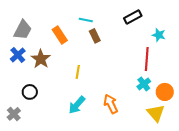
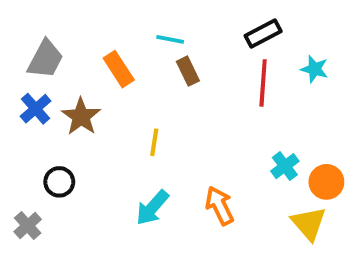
red line: (147, 59) -> (263, 83), moved

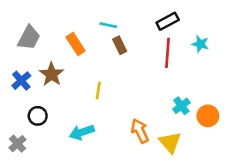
blue cross: (36, 109) -> (21, 81), moved
cyan arrow: (152, 208) -> (82, 132), moved, turned 30
yellow triangle: (309, 223) -> (170, 142), moved

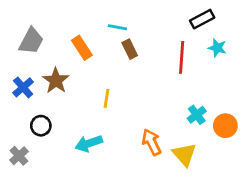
black rectangle: (168, 21) -> (202, 19), moved

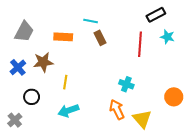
orange rectangle: (82, 48) -> (63, 37), turned -54
brown star: (56, 81) -> (43, 62), turned 30
yellow line: (106, 98) -> (65, 82), moved
cyan cross: (197, 115) -> (126, 84), moved, turned -32

